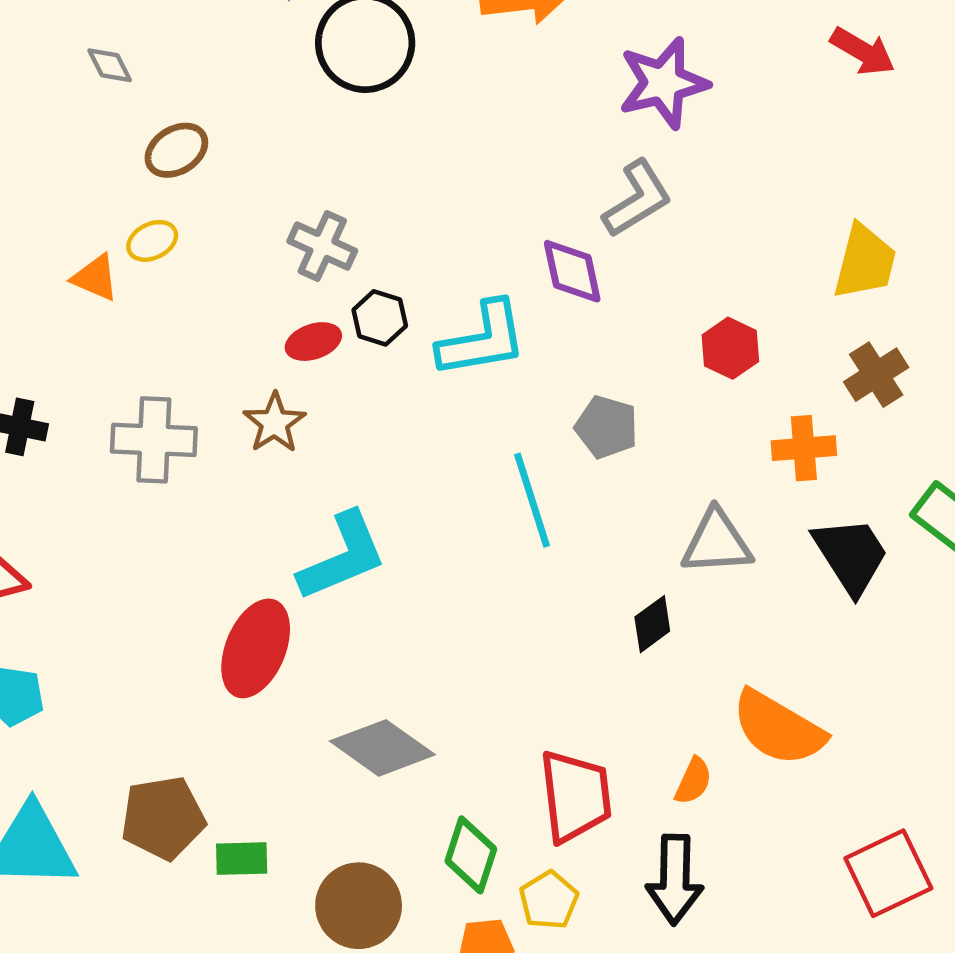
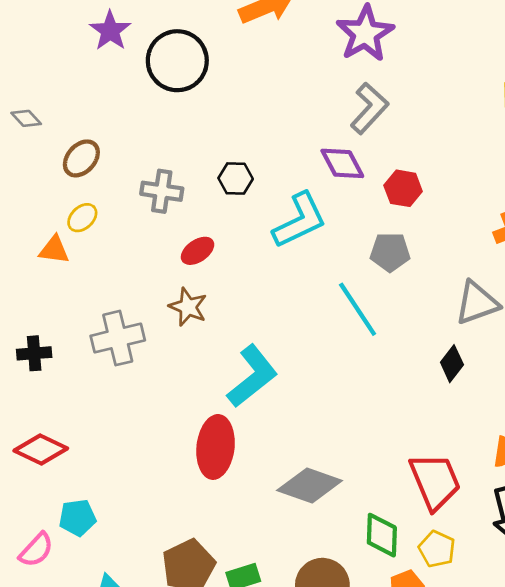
gray cross: (322, 246) -> (162, 191), moved
black hexagon: (380, 318) -> (236, 178), moved
red hexagon: (730, 348) -> (403, 188), moved

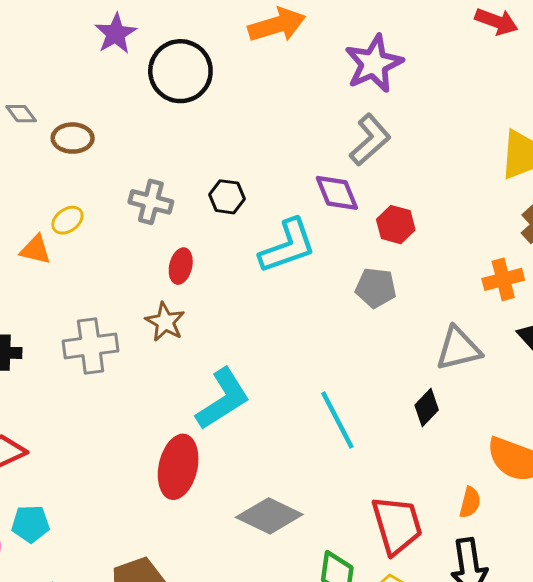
brown ellipse: (81, 158) -> (73, 138), moved, turned 42
red ellipse: (198, 251) -> (181, 266), turned -48
cyan line: (358, 309) -> (337, 420), moved

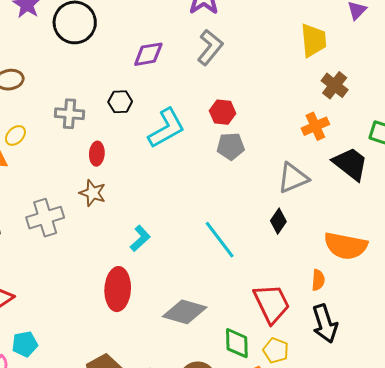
purple diamond: (337, 193) -> (148, 54), moved, turned -68
red hexagon: (396, 225) -> (223, 112), moved
cyan L-shape: (223, 399) -> (140, 238), size x0.6

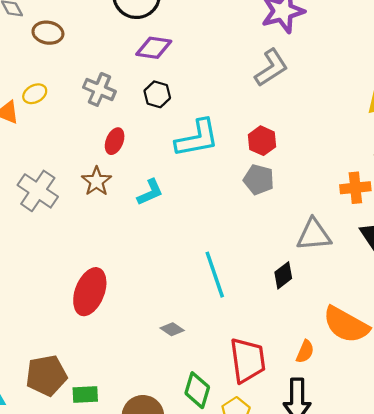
purple diamond: (148, 54) -> (154, 48), moved
gray cross: (45, 218) -> (38, 191), turned 33
cyan L-shape: (140, 238) -> (150, 192), moved
gray diamond: (185, 312) -> (172, 329), moved, size x0.5

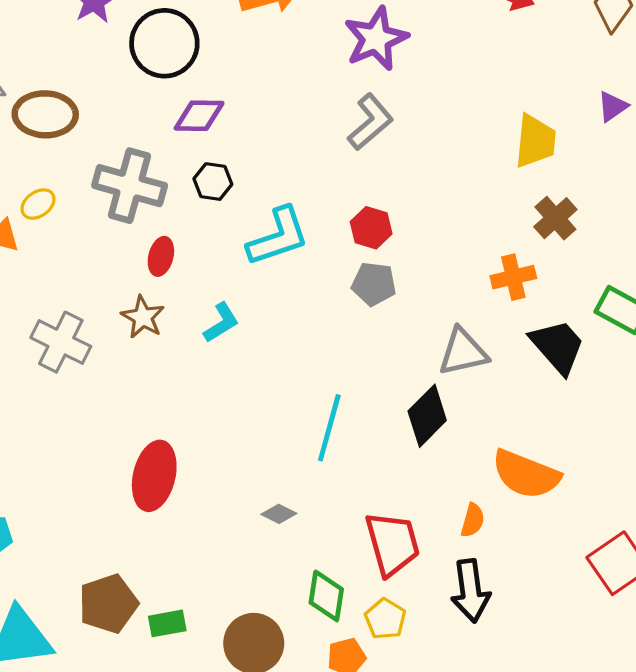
brown ellipse: (48, 33) -> (45, 114), size x1.4
gray cross: (99, 89) -> (130, 186), size x1.5
cyan line: (215, 275) -> (329, 428), turned 42
black diamond: (283, 275) -> (427, 416), size x1.5

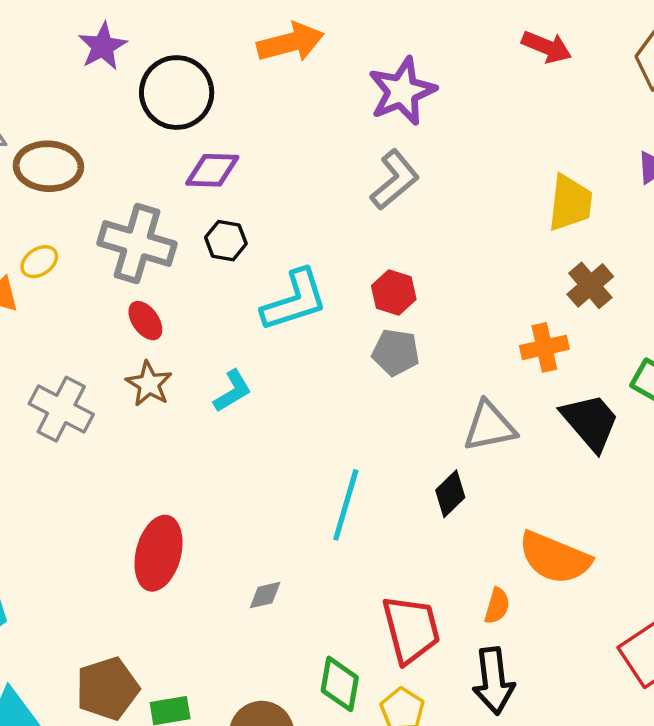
red ellipse: (161, 256) -> (145, 321), moved, turned -51
black diamond: (427, 416) -> (450, 494), size x0.7
gray diamond: (279, 514) -> (265, 595), moved, turned -40

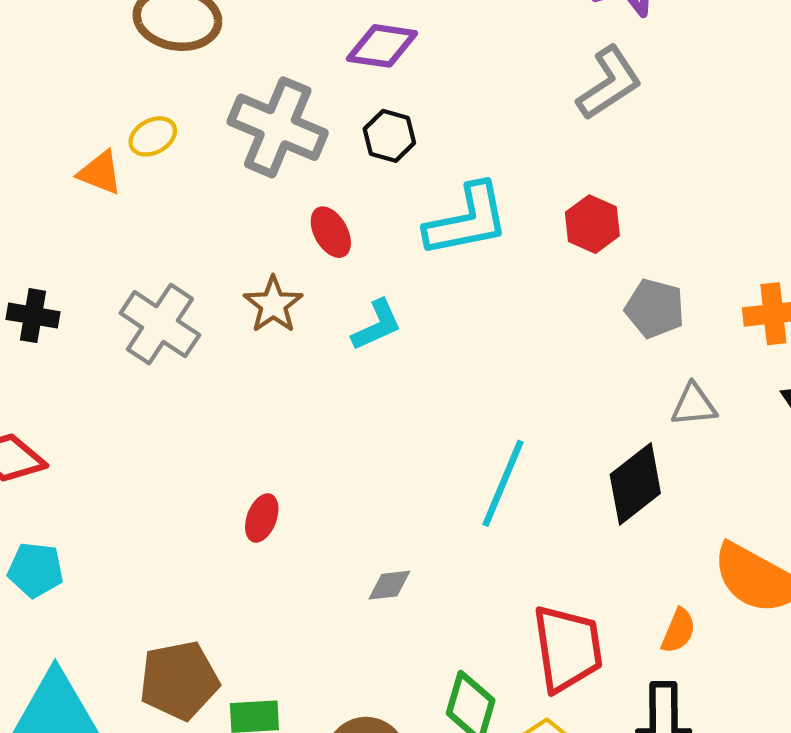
red ellipse: (145, 321) -> (331, 232), moved
gray pentagon: (396, 352) -> (655, 308), moved
gray triangle: (490, 426) -> (694, 405), size x0.7
black diamond: (450, 494) -> (635, 484), size x1.4
red ellipse: (159, 553) -> (262, 518), size x0.5

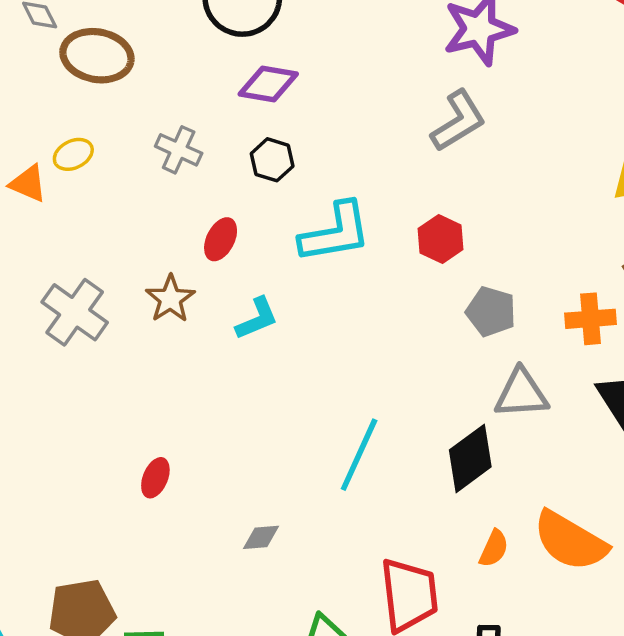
gray cross: (278, 127) -> (179, 150), size x0.6
red ellipse: (331, 232) -> (221, 239), turned 54
gray triangle: (694, 405) -> (521, 394), size x1.4
orange semicircle: (678, 631) -> (494, 548), moved

